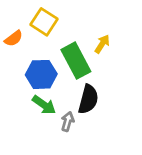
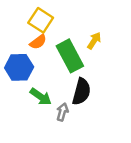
orange semicircle: (14, 38) -> (38, 42), moved
blue hexagon: (41, 74) -> (19, 67), moved

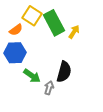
orange semicircle: (38, 42) -> (16, 30), moved
green rectangle: (70, 56) -> (54, 23), moved

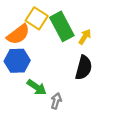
orange semicircle: (16, 30) -> (18, 34), size x1.5
black semicircle: (64, 72) -> (84, 68), moved

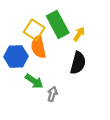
yellow square: (37, 18) -> (34, 30), moved
orange semicircle: (18, 34) -> (38, 47), moved, turned 115

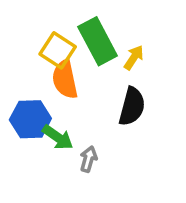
blue hexagon: (16, 57) -> (30, 119), moved

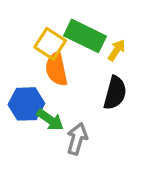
green rectangle: (98, 41) -> (85, 36), turned -36
gray arrow: (88, 159) -> (77, 139), size x1.4

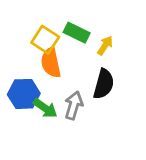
green rectangle: (85, 36) -> (77, 33), size x0.7
gray arrow: (77, 139) -> (74, 105), moved

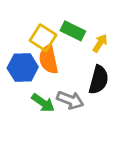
blue hexagon: (24, 94) -> (23, 68), moved
gray arrow: (74, 105) -> (70, 100), turned 95

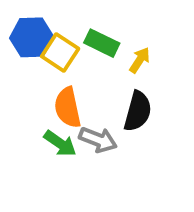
orange semicircle: (48, 59) -> (68, 107), moved
blue hexagon: (23, 68) -> (32, 37), moved

